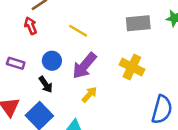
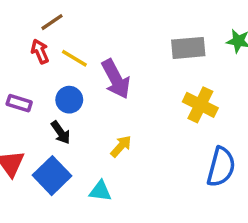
yellow line: (78, 31) -> (74, 58), moved
purple arrow: (84, 66) -> (116, 79), moved, turned -68
yellow cross: (132, 67) -> (200, 105), moved

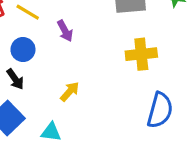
purple arrow: (116, 79) -> (65, 31), size x0.6
yellow cross: (200, 105) -> (141, 54), turned -32

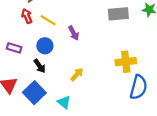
yellow cross: (141, 54) -> (126, 62), moved
cyan triangle: (51, 132) -> (64, 102), turned 32

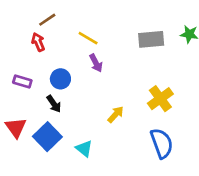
yellow line: (48, 20) -> (88, 38), moved
yellow cross: (126, 62) -> (160, 99), turned -30
yellow arrow: (77, 74) -> (116, 114), moved
blue semicircle: (139, 87) -> (162, 143), moved, turned -35

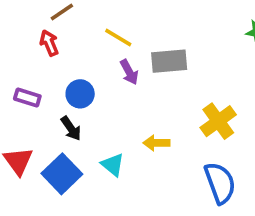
gray rectangle: (151, 39) -> (169, 61), moved
yellow arrow: (116, 114) -> (156, 143), turned -132
cyan triangle: (84, 149) -> (113, 165), moved

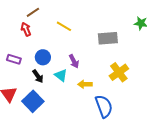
gray rectangle: (169, 61) -> (108, 38), moved
purple arrow: (129, 72) -> (74, 61), moved
cyan triangle: (113, 165) -> (61, 75), moved
blue semicircle: (220, 183) -> (104, 106), moved

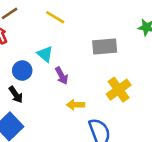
yellow line: (64, 26) -> (55, 17), moved
cyan triangle: (61, 75) -> (45, 54), moved

